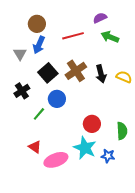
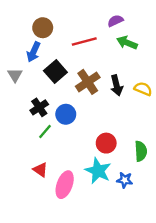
blue arrow: (39, 45) -> (33, 52), moved
gray triangle: (20, 54) -> (15, 75), moved
black square: (48, 73) -> (55, 72), moved
black cross: (22, 91) -> (39, 107), moved
pink ellipse: (56, 160) -> (65, 185), turned -50

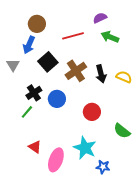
green line: (45, 132) -> (27, 112), moved
red circle: (106, 143) -> (92, 112), moved
green semicircle: (141, 151) -> (122, 131), turned 132
blue star: (125, 180) -> (103, 167), moved

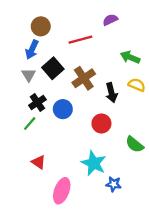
green arrow: (110, 37) -> (130, 57), moved
gray triangle: (13, 65) -> (29, 75), moved
black arrow: (101, 74) -> (111, 93), moved
pink ellipse: (56, 160) -> (62, 191), moved

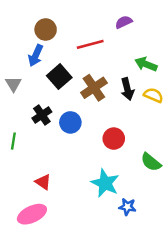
gray triangle: (29, 75) -> (13, 84), moved
black arrow: (111, 93) -> (127, 89), moved
green line: (30, 123) -> (13, 141), moved, turned -32
pink ellipse: (62, 191) -> (32, 214), moved, turned 45

